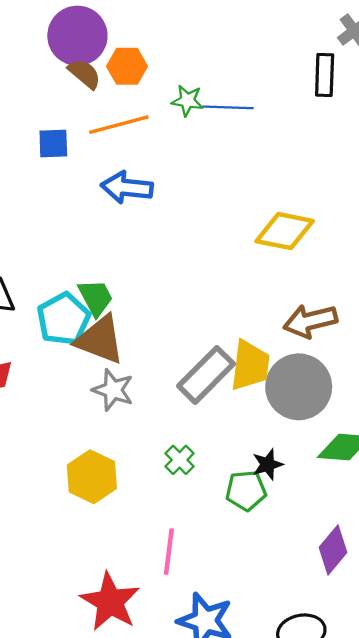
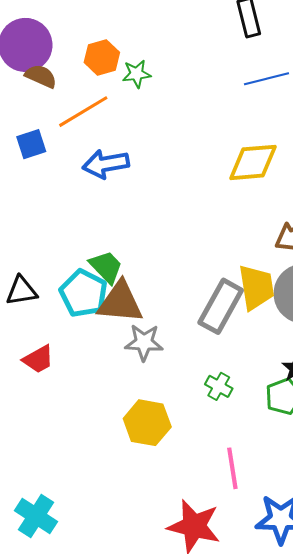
orange hexagon: (127, 66) -> (102, 57), moved
blue line: (228, 107) -> (266, 79), moved

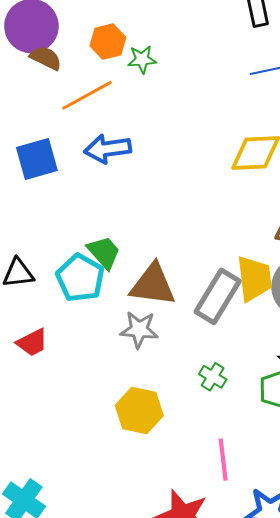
blue square: (31, 144) -> (37, 159), moved, size x1.4
brown triangle: (120, 302) -> (153, 285), moved

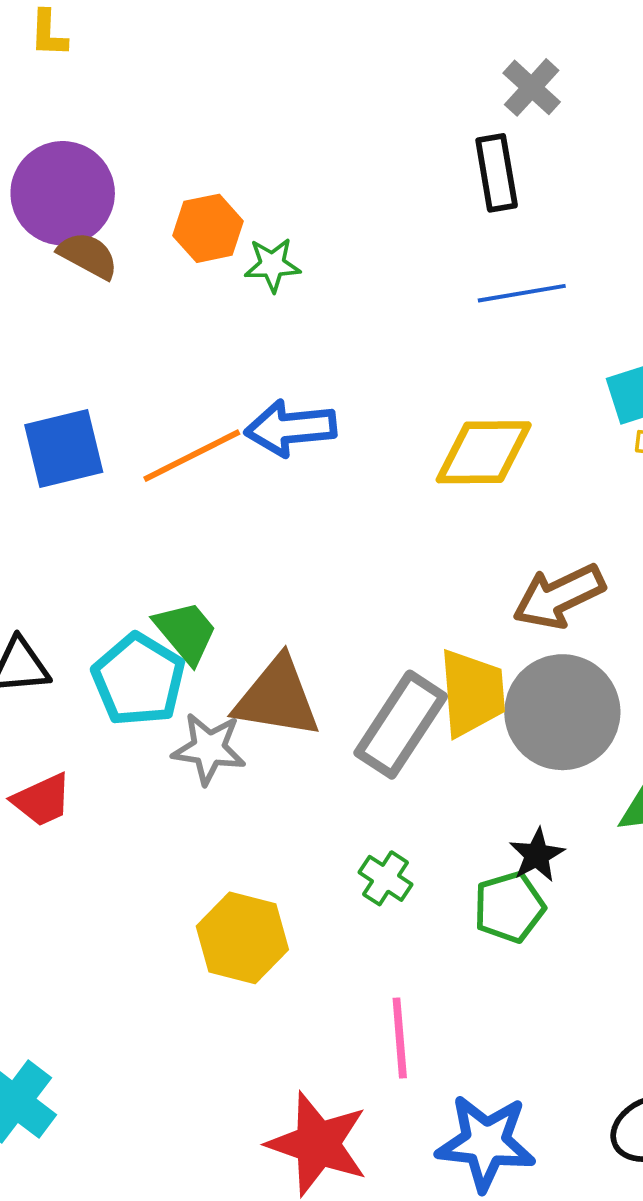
orange line: (87, 95) -> (192, 456), moved
blue arrow: (108, 149) -> (291, 428), moved
gray star: (139, 330) -> (209, 749), moved

